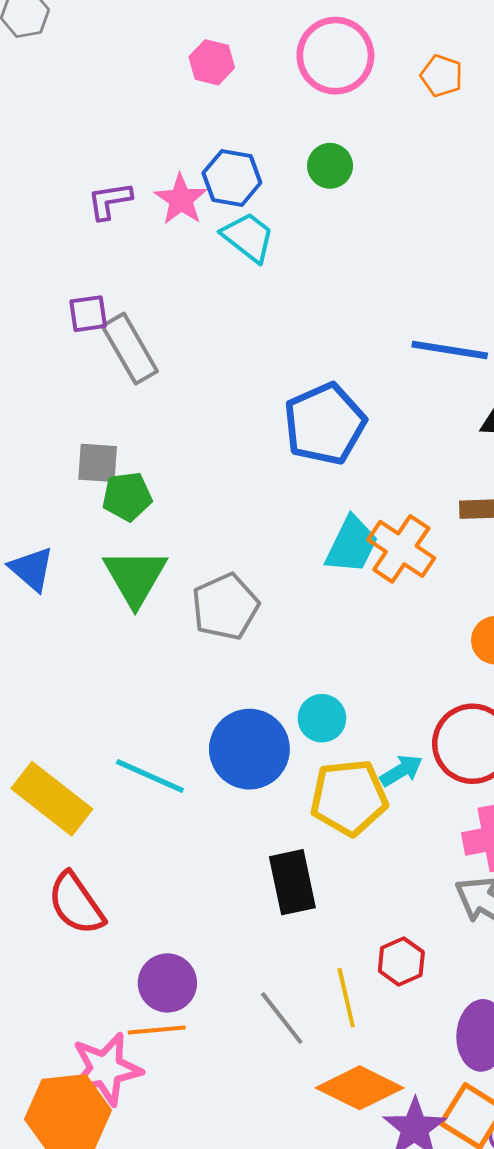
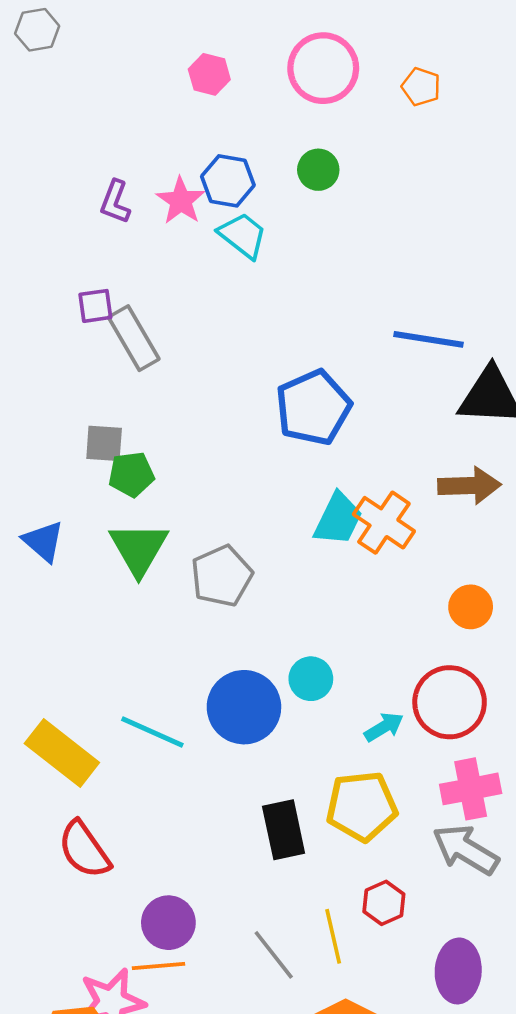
purple L-shape: (110, 201) -> (115, 202), turned -60
yellow pentagon: (349, 797) -> (362, 806), moved

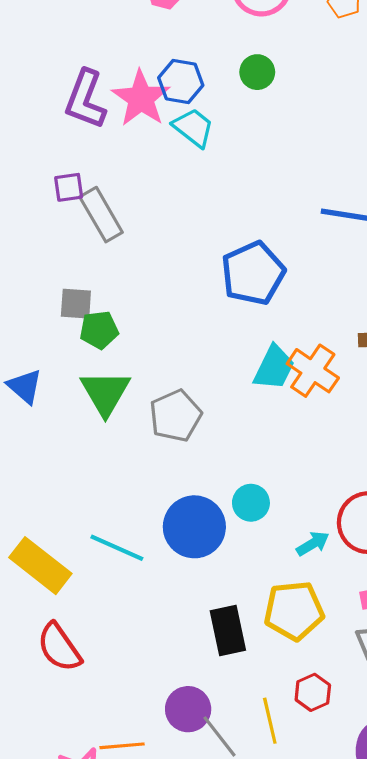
pink star: (181, 201) -> (141, 98), size x1.4
purple L-shape: (115, 202) -> (85, 99), size x1.6
purple circle: (168, 923) -> (188, 709), moved

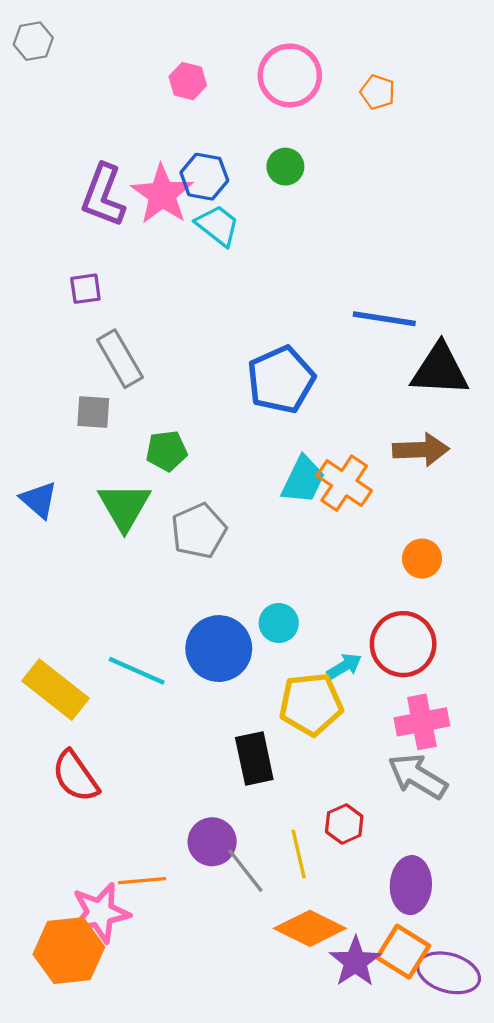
gray rectangle: (101, 215) -> (120, 359), moved
green pentagon: (99, 330) -> (167, 451), moved
yellow pentagon: (294, 611) -> (311, 704), moved

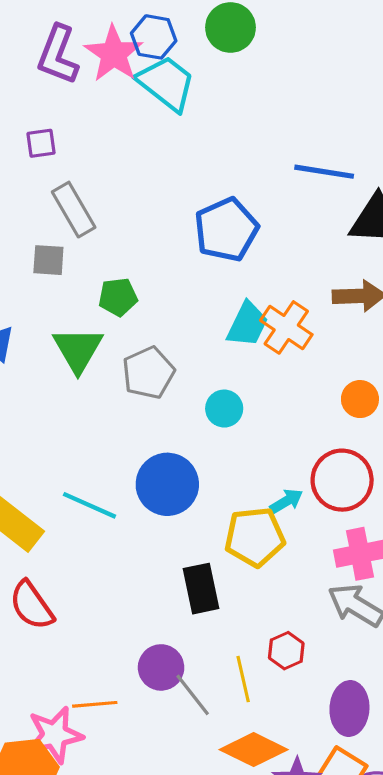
green circle: (285, 167) -> (230, 27), size x1.4
cyan trapezoid: (218, 225) -> (166, 83), size x1.4
cyan circle: (279, 623) -> (224, 409), moved

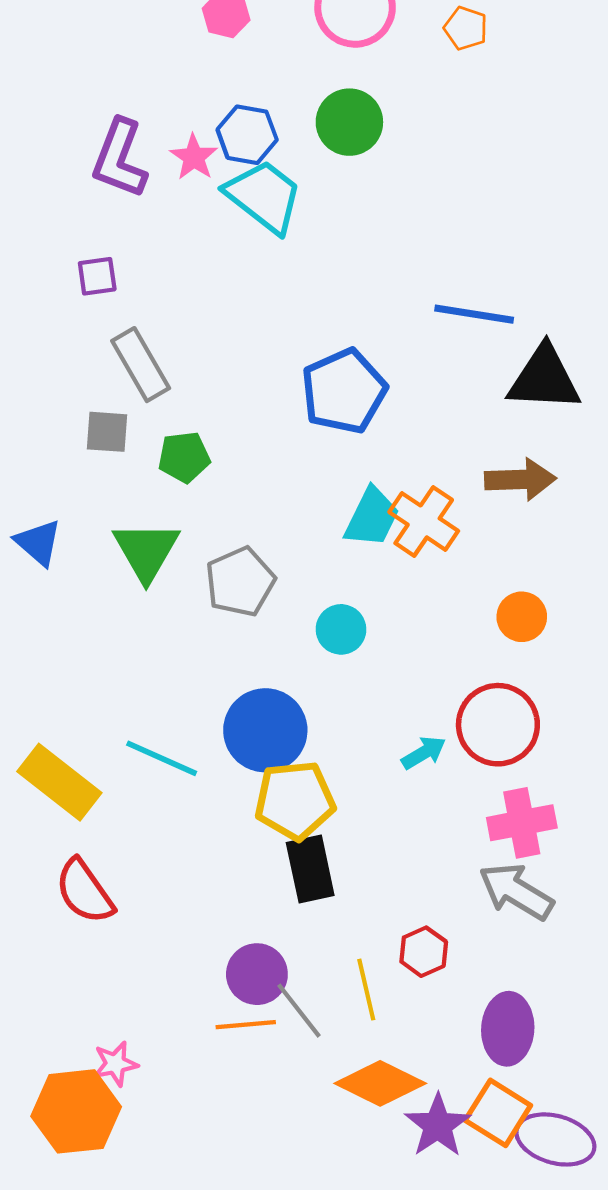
pink star: (114, 54) -> (194, 157), size x0.6
green pentagon: (118, 297) -> (184, 457), moved
yellow pentagon: (255, 537) -> (295, 800), moved
orange line: (95, 704) -> (246, 1025), moved
pink star: (55, 735) -> (115, 1064), size x0.6

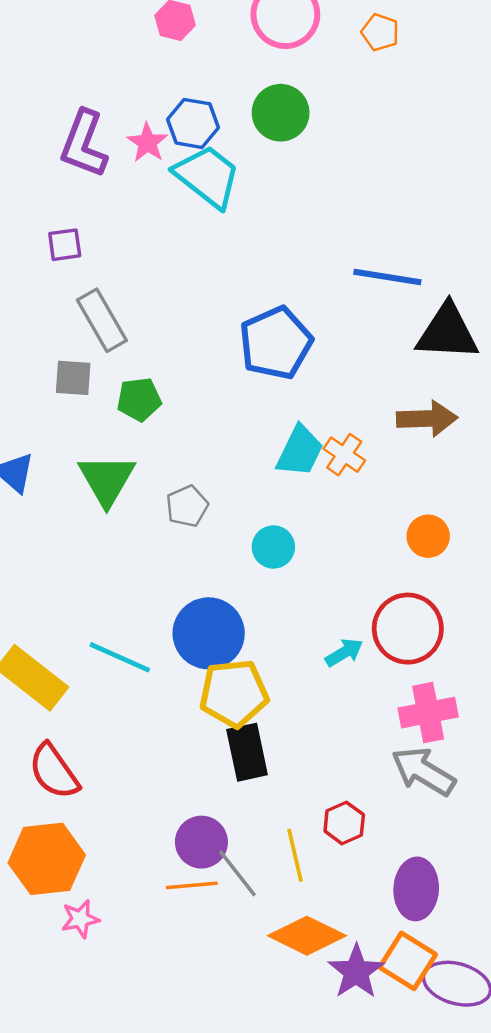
orange cross: (424, 521) -> (344, 455), size x0.7
gray pentagon: (240, 582) -> (187, 506), size x0.7
orange hexagon: (76, 1111) -> (47, 859), moved

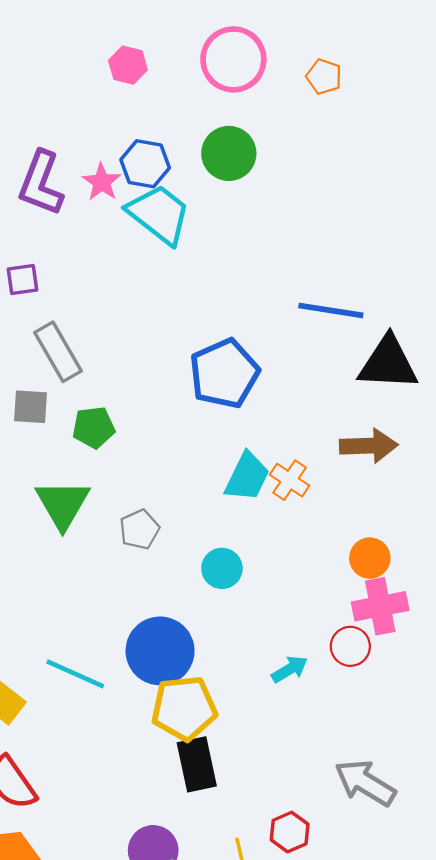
red circle: (408, 629) -> (350, 646), size x0.6
pink cross: (428, 713) -> (380, 606), moved

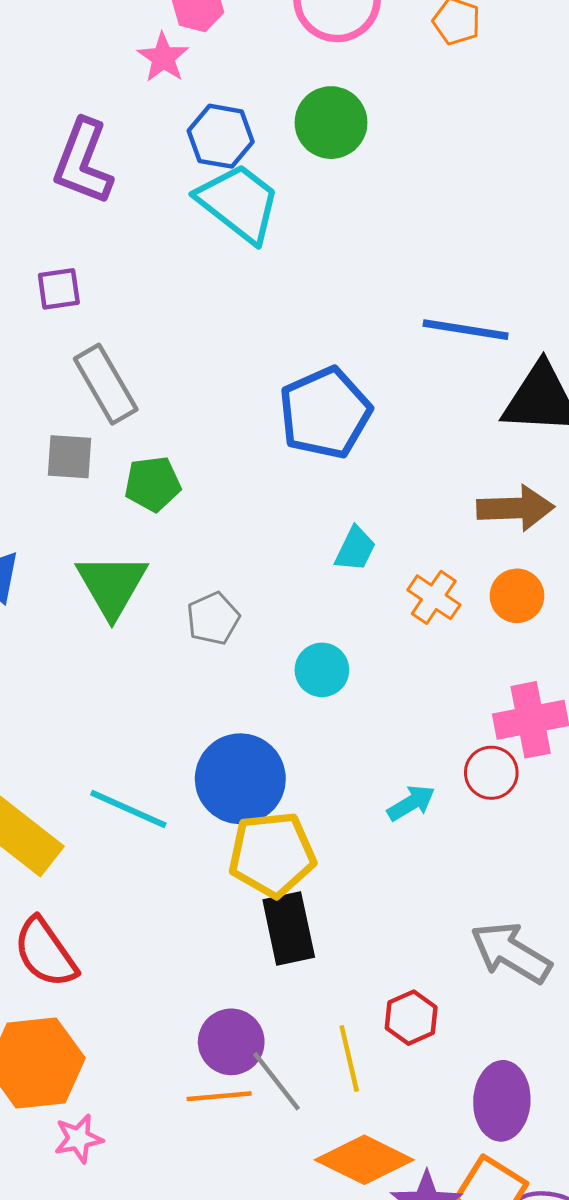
pink star: (102, 182) -> (163, 58), moved
cyan trapezoid: (247, 477) -> (355, 549), size x0.7
orange cross: (290, 480) -> (434, 597), moved
orange circle: (370, 558) -> (517, 596), moved

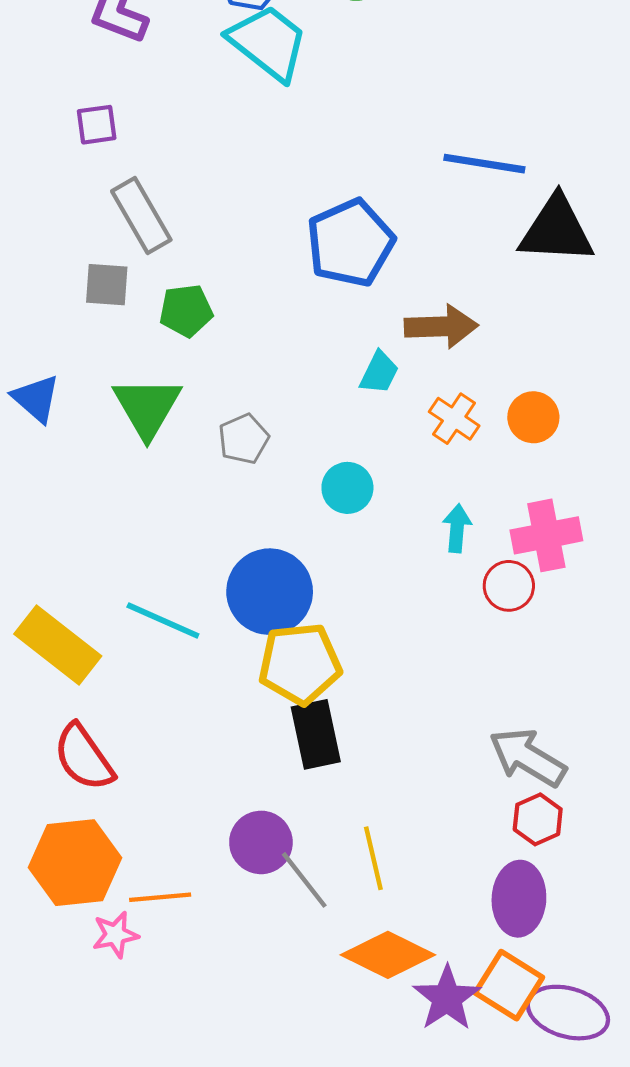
brown arrow: (515, 508) -> (441, 326), moved
cyan arrow: (411, 803) -> (457, 528), moved, turned -54
red hexagon: (411, 1018) -> (538, 819), moved
orange line: (219, 1096) -> (160, 897), moved

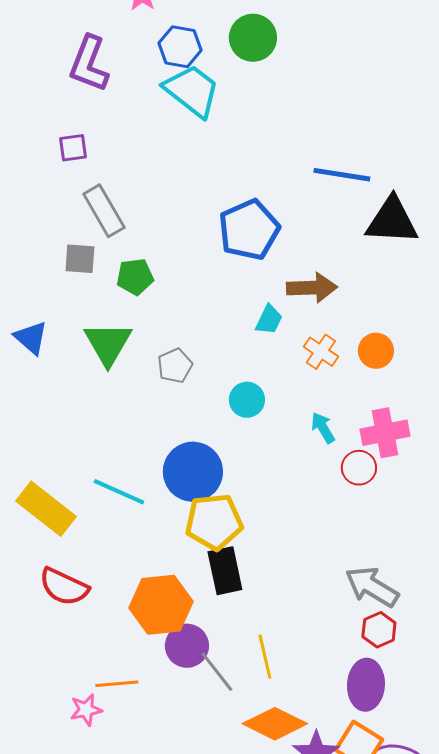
cyan arrow: (457, 528) -> (323, 428), turned -36
red semicircle: (84, 757) -> (64, 587), turned -30
orange hexagon: (75, 863) -> (161, 605), moved

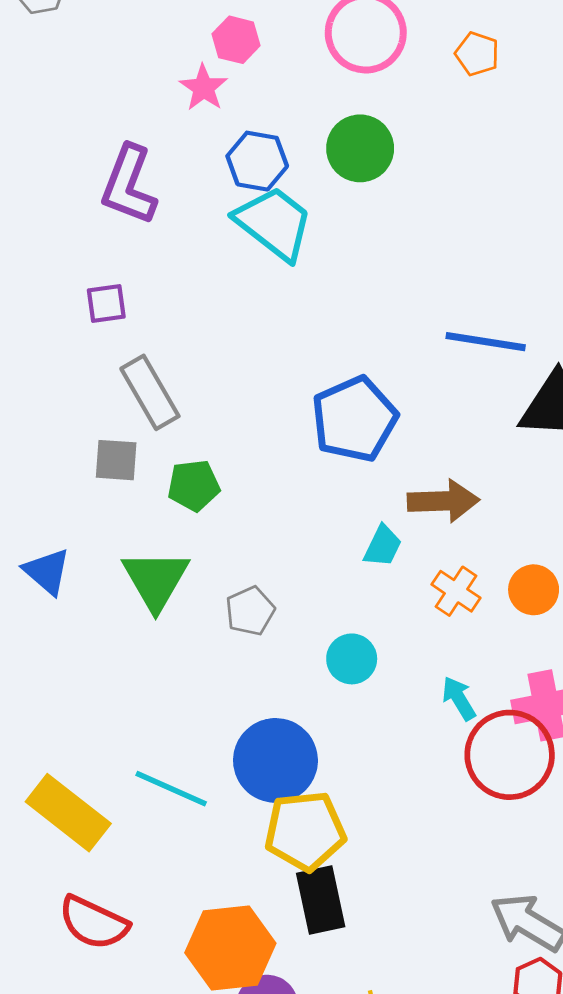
red circle: (359, 468) -> (510, 755), size x1.8

